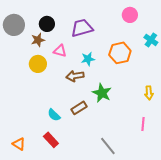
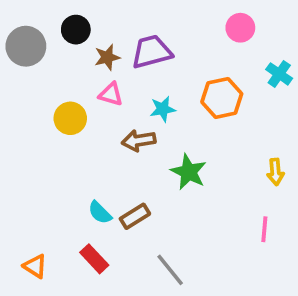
black circle: (47, 24) -> (76, 30), moved
brown star: (38, 40) -> (107, 57), moved
brown rectangle: (79, 108) -> (135, 216), moved
gray line: (108, 146) -> (170, 270), moved

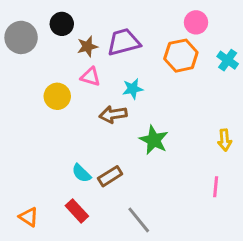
orange hexagon: (222, 98) -> (181, 56), moved

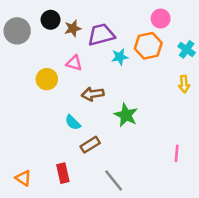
brown star: (87, 47) -> (73, 28), moved
cyan star: (133, 89) -> (120, 57), moved
yellow arrow: (225, 140) -> (184, 84), moved
cyan semicircle: (81, 173) -> (73, 122), moved
red rectangle: (77, 211) -> (63, 173), turned 30

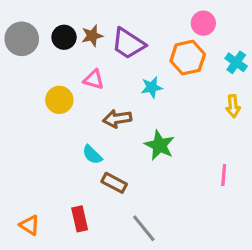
black circle: (51, 20) -> (64, 37), moved
purple trapezoid: (101, 35) -> (128, 44), turned -132
cyan star: (120, 57) -> (152, 87), moved
brown rectangle: (90, 145) -> (114, 183), turned 60
pink line: (177, 153) -> (224, 175), moved

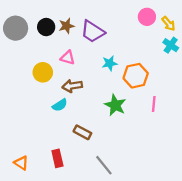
orange hexagon: (188, 58) -> (136, 76), moved
yellow arrow: (233, 106) -> (168, 24), moved, turned -35
brown arrow: (117, 119) -> (72, 86), moved
cyan semicircle: (92, 155) -> (60, 105), moved, turned -77
pink line: (224, 175) -> (154, 104), moved

